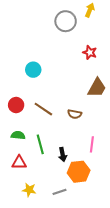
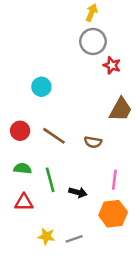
yellow arrow: (90, 10) -> (92, 13), moved
gray circle: (66, 21) -> (93, 41), moved
black arrow: (63, 154) -> (78, 192), turned -64
orange hexagon: (79, 172) -> (113, 214), moved
yellow star: (29, 190) -> (46, 236), moved

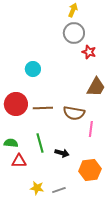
red circle: (20, 131) -> (16, 104), size x1.5
brown line: (54, 136) -> (43, 108), turned -36
brown semicircle: (93, 142) -> (74, 113), size x1.5
green semicircle: (23, 168) -> (11, 143), moved
pink line: (114, 180) -> (91, 129), moved

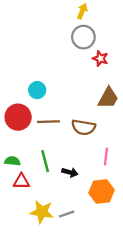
cyan circle: (33, 69) -> (37, 90), moved
pink line: (91, 129) -> (106, 157), moved
yellow star: (37, 188) -> (42, 212), size x1.5

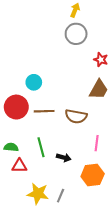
red star: (100, 58) -> (101, 60), moved
gray line: (67, 214) -> (61, 196), turned -48

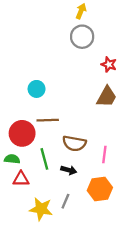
red circle: (16, 107) -> (22, 133), moved
brown semicircle: (76, 116) -> (74, 143), moved
gray line: (61, 196) -> (65, 201), moved

